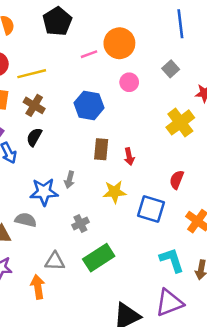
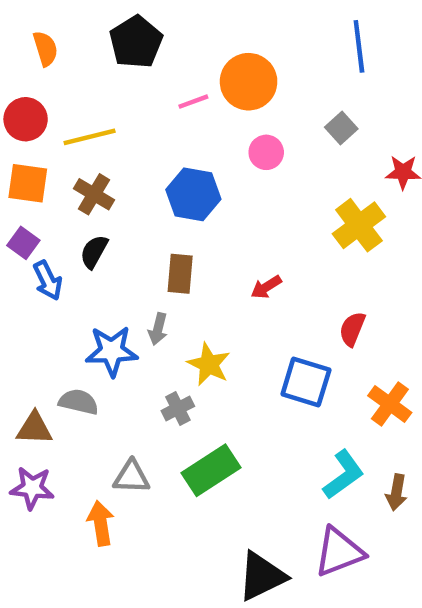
brown rectangle: (101, 149) -> (180, 274), moved
red arrow: (129, 157) -> (266, 287), turned 70
yellow star: (115, 192) -> (209, 364), moved, turned 30
cyan L-shape: (172, 260) -> (343, 475), turned 72

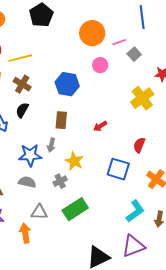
pink line: (193, 102) -> (119, 42), moved
gray semicircle: (79, 402) -> (27, 182), moved

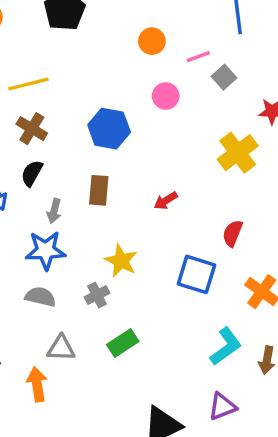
orange circle: (92, 33) -> (152, 41), size x0.6
gray arrow: (51, 145) -> (54, 211), moved
green rectangle: (75, 209) -> (123, 343), size x0.7
purple triangle: (133, 246) -> (222, 407), size x0.7

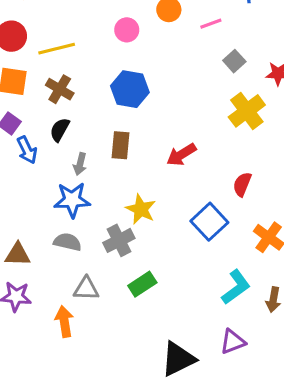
gray square: (224, 77) -> (234, 61), moved
pink circle: (166, 96) -> (127, 30), moved
red arrow: (166, 201) -> (181, 155), size x1.4
blue square: (197, 274) -> (209, 222), turned 30
gray cross: (97, 295) -> (119, 240), size x1.4

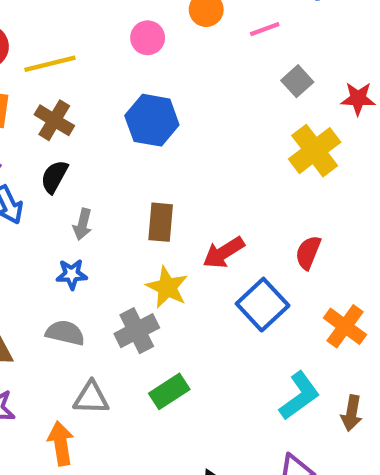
brown rectangle: (120, 145) -> (161, 222), moved
red arrow: (181, 155) -> (224, 253), moved
blue star: (72, 200) -> (72, 274), size x0.6

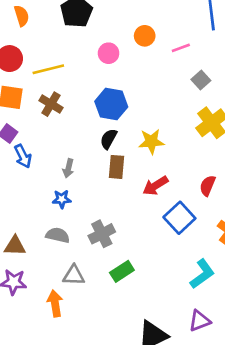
black semicircle: (54, 177) -> (109, 139), moved
yellow star: (167, 287) -> (151, 142), moved, turned -30

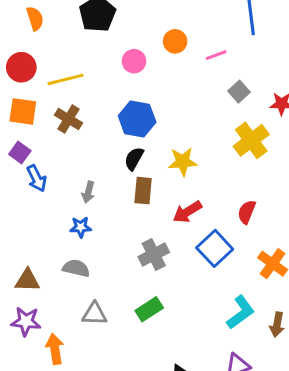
gray cross: (102, 234) -> (154, 254), moved
orange arrow: (55, 303) -> (55, 349), moved

